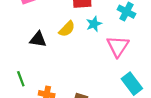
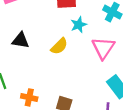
yellow semicircle: (67, 29) -> (59, 46), moved

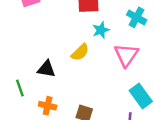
black triangle: (21, 40) -> (46, 69), moved

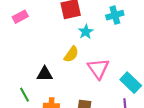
cyan cross: (137, 17) -> (115, 15), turned -35
pink triangle: (126, 55) -> (98, 69), moved

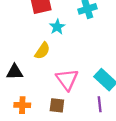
pink triangle: (98, 69) -> (67, 79), moved

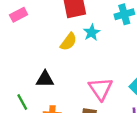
yellow semicircle: (42, 51) -> (69, 42), moved

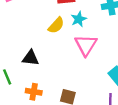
pink triangle: (101, 89) -> (86, 45), moved

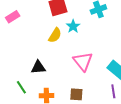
pink triangle: (86, 45) -> (83, 61), moved

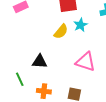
pink triangle: (83, 61) -> (86, 62), turned -40

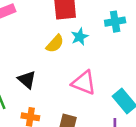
black triangle: (40, 61) -> (27, 80), turned 35

